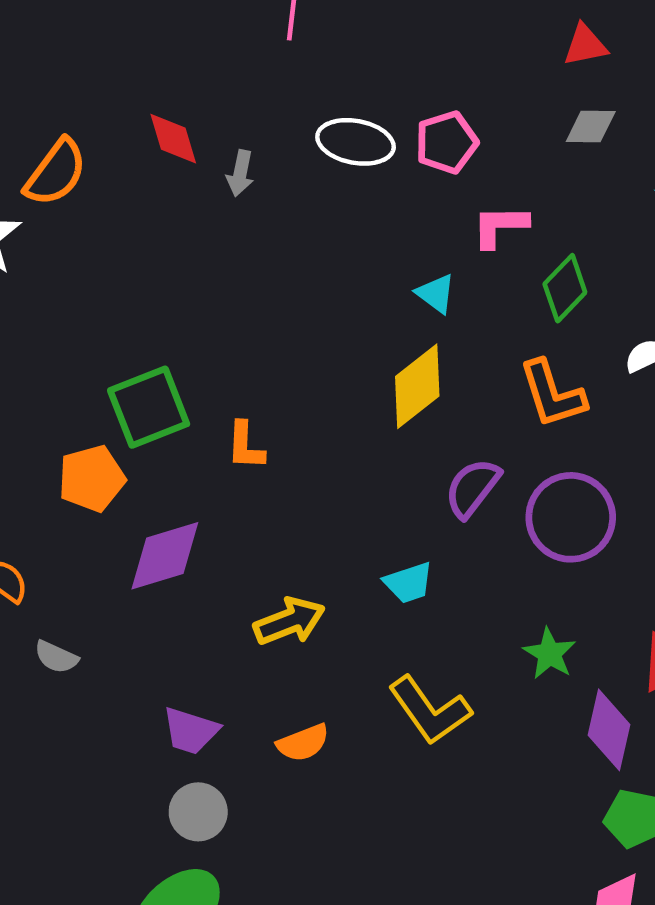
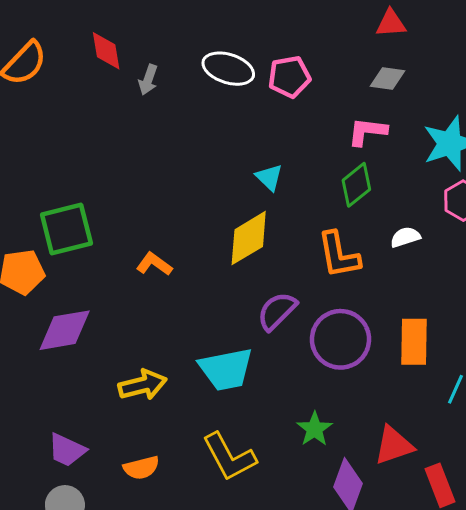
pink L-shape: (500, 226) -> (367, 132), moved
orange L-shape: (245, 446) -> (154, 264), moved, turned 116
cyan trapezoid: (409, 583) -> (226, 369), size x1.6

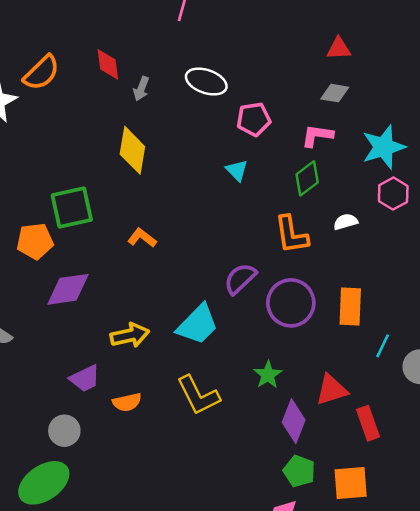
pink pentagon: (289, 77) -> (254, 119), moved
yellow diamond: (249, 238) -> (132, 150), moved, turned -51
cyan trapezoid: (226, 369) -> (198, 325), turned -36
purple trapezoid: (67, 450) -> (85, 379), moved, turned -52

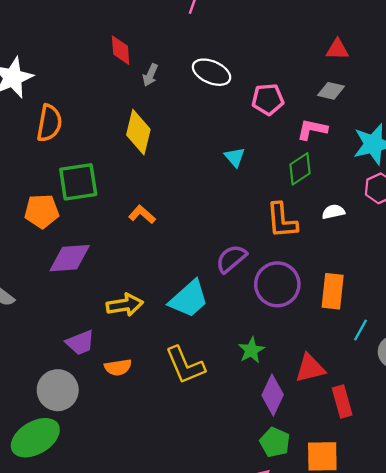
orange semicircle: (42, 73) -> (49, 123), moved, turned -39
pink pentagon: (254, 119) -> (268, 99), moved
gray circle: (64, 431) -> (58, 390), size x1.4

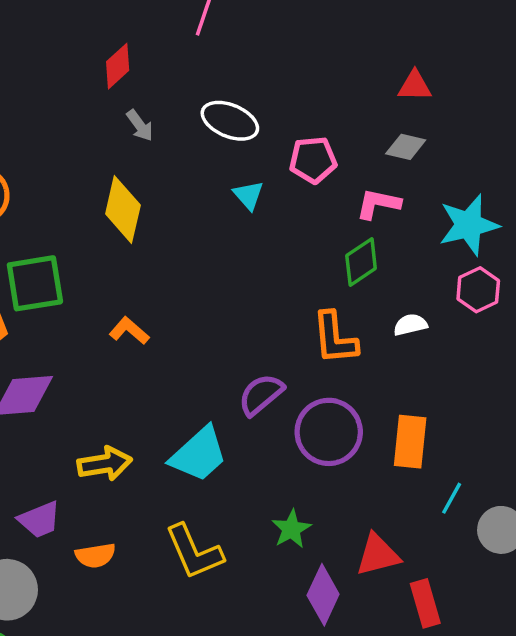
red diamond: (121, 50) -> (118, 66), moved, turned 52
gray arrow: (150, 75) -> (140, 125), turned -60
cyan triangle: (235, 157) -> (249, 195), moved

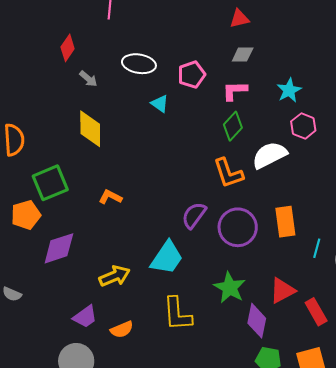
cyan star: (469, 225) -> (289, 90), size x0.7
white semicircle: (410, 325) -> (269, 155), size x1.8
green star: (291, 529) -> (230, 288), size x1.4
yellow L-shape: (194, 552) -> (177, 314), turned 33

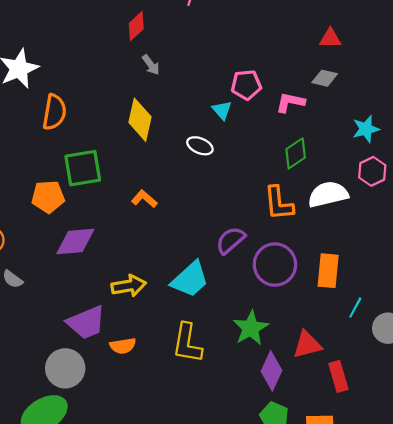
white ellipse: (139, 64) -> (200, 146), moved, size x0.7
pink pentagon: (192, 75) -> (246, 85), moved
pink L-shape: (235, 91) -> (290, 102), moved
purple trapezoid: (85, 317) -> (86, 322), size x1.4

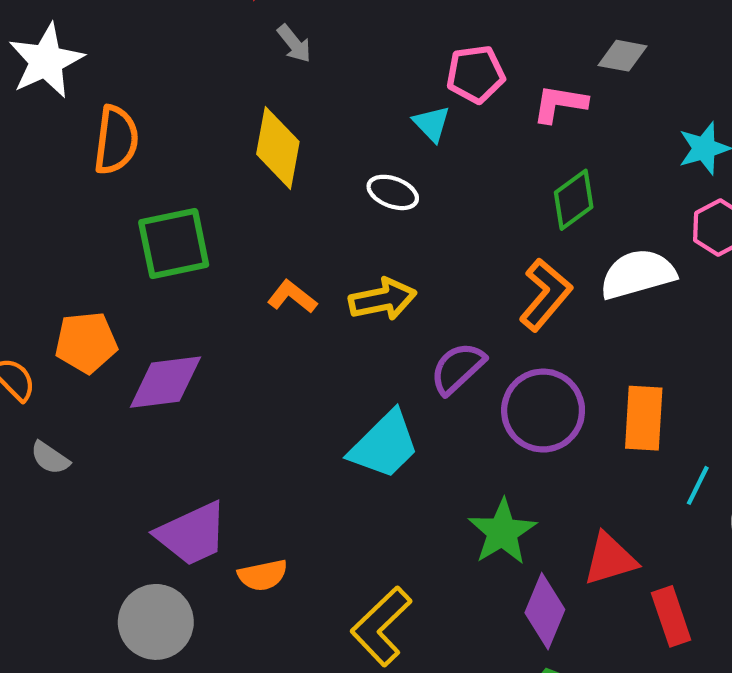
orange pentagon: (48, 197) -> (86, 342), moved
orange L-shape: (279, 203) -> (545, 295), turned -132
yellow arrow: (129, 286) -> (383, 299), moved
yellow L-shape: (187, 343) -> (381, 626), moved, turned 39

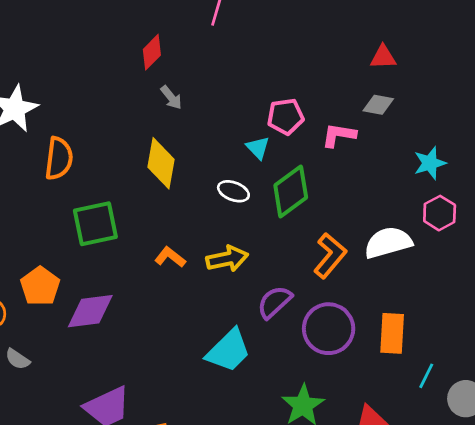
green diamond: (574, 200) -> (291, 191), moved, size x1.4
orange pentagon: (86, 342) -> (40, 286), turned -30

